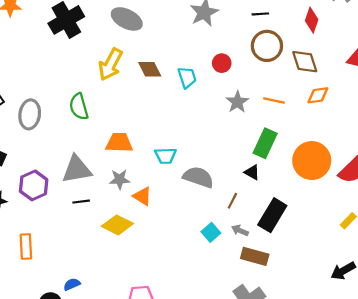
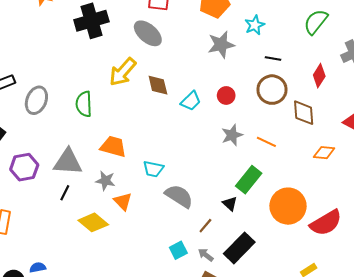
cyan trapezoid: (187, 77) -> (191, 101), turned 50
orange diamond: (318, 95) -> (324, 153), moved
black line: (81, 202) -> (65, 193), turned -70

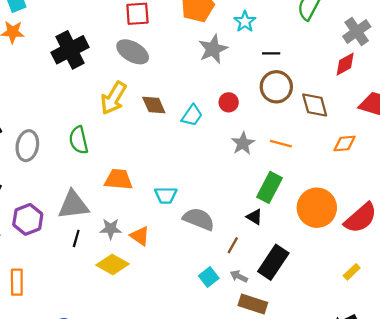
red diamond: (319, 76) -> (345, 64), moved, turned 40
gray star: (105, 181) -> (111, 229), moved

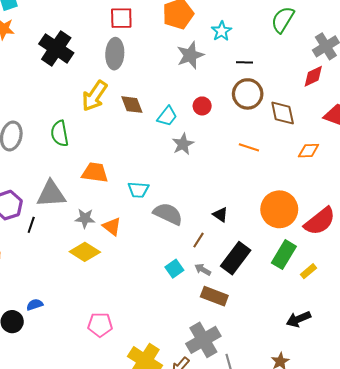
black cross: (70, 50) -> (56, 48), turned -32
gray ellipse: (133, 52) -> (115, 54), turned 60
gray star: (243, 143) -> (183, 144), moved
green rectangle: (269, 187) -> (284, 255), moved
black line: (76, 238) -> (31, 225), moved

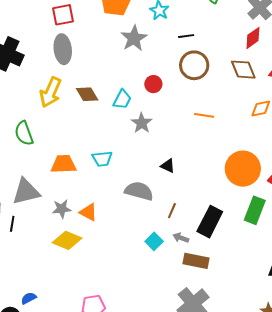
brown diamond: (283, 113) -> (243, 70), moved
cyan trapezoid: (138, 190) -> (102, 159), moved
black triangle: (220, 215) -> (168, 166), moved

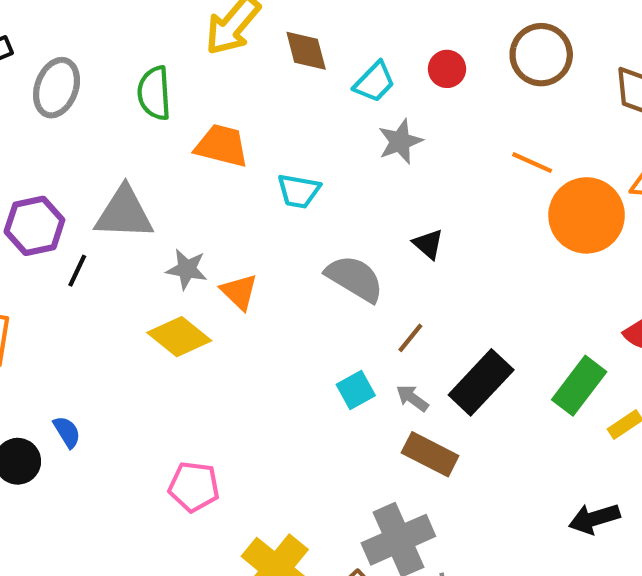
orange trapezoid: (64, 164) -> (222, 146), moved
orange circle: (243, 169) -> (587, 215), moved
blue semicircle: (29, 298) -> (67, 432), turned 70

